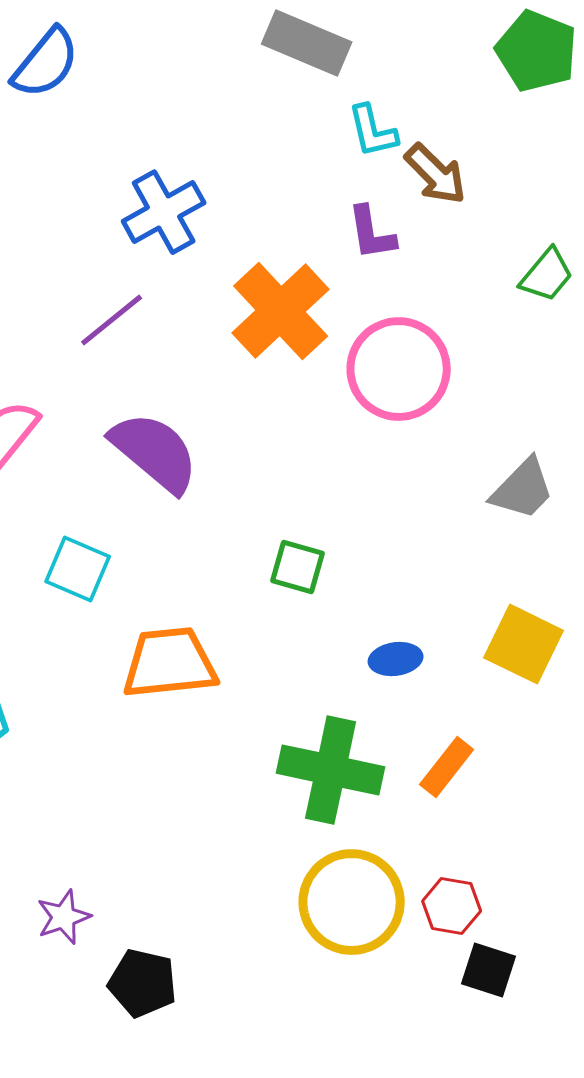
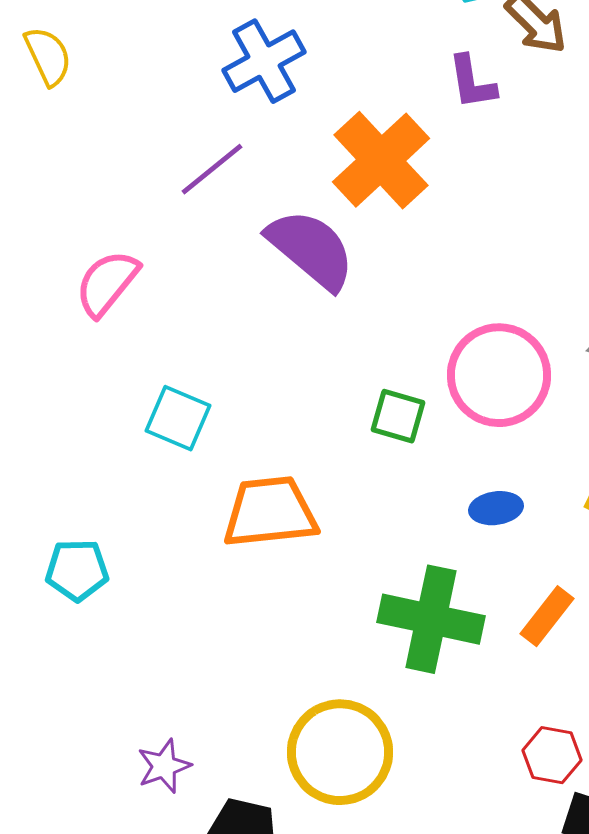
pink circle: (399, 369) -> (499, 375), moved
purple semicircle: (155, 452) -> (311, 249), moved
yellow circle: (352, 902) -> (340, 752), moved

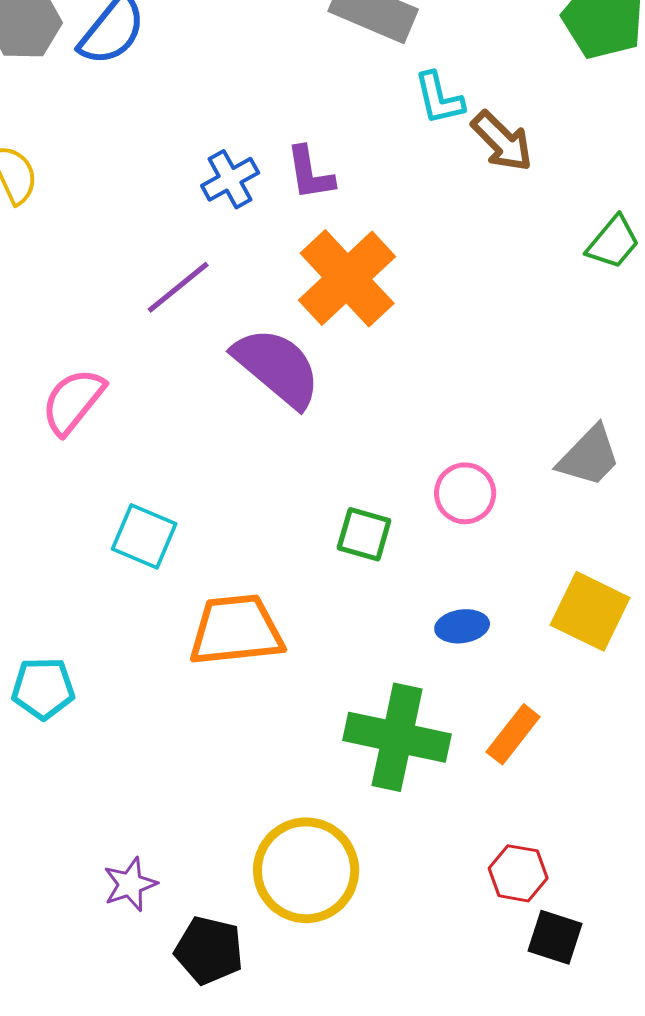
blue cross: (264, 61) -> (230, 179), size x0.7
purple L-shape: (472, 82) -> (310, 173), moved
pink circle: (499, 375) -> (465, 493), size x0.6

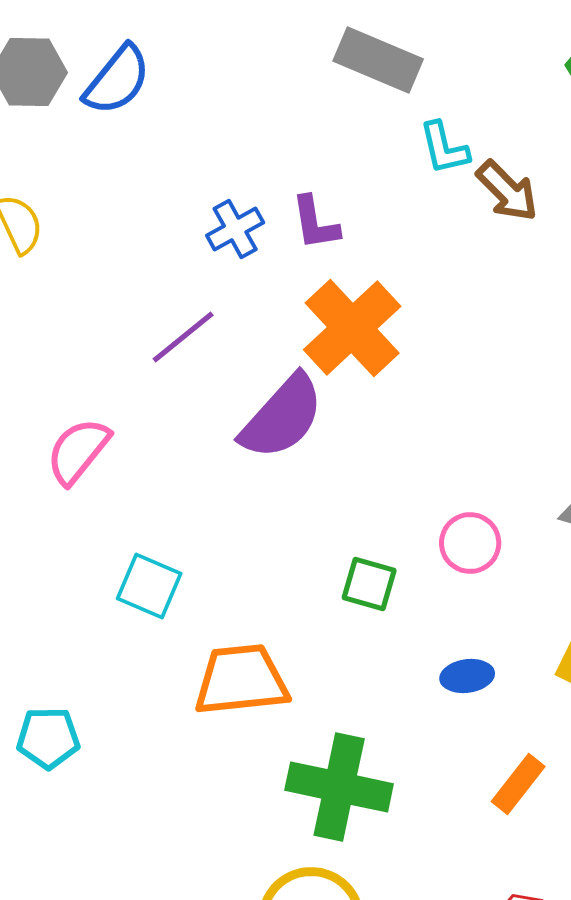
purple semicircle: (277, 367) -> (282, 417), turned 92
green cross: (397, 737) -> (339, 787), moved

